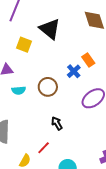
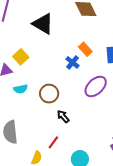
yellow square: (24, 45) -> (21, 57), moved, turned 35
brown circle: (48, 87) -> (49, 94), moved

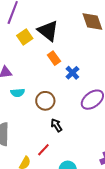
orange rectangle: (85, 49) -> (54, 58), moved
yellow square: (21, 57) -> (25, 37), moved

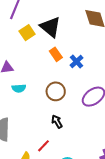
blue cross: (72, 73) -> (76, 62), moved
brown circle: (45, 101) -> (56, 91), moved

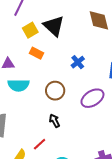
orange rectangle: (56, 54) -> (36, 53), moved, turned -32
cyan semicircle: (19, 88) -> (19, 85), size x1.5

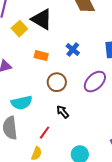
orange rectangle: (36, 53) -> (41, 56), moved
cyan semicircle: (19, 85) -> (22, 103), moved
red line: (40, 144) -> (45, 133), moved

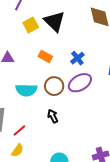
purple ellipse: (95, 82) -> (80, 83), moved
cyan semicircle: (22, 103) -> (26, 90), moved
red line: (45, 133) -> (19, 130), moved

